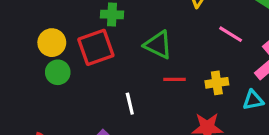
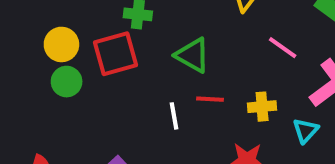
cyan triangle: (253, 100) -> (305, 131), turned -40
white line: (130, 104) -> (174, 116), moved

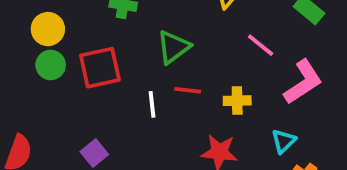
red square: (116, 54) -> (100, 68), moved
green triangle: (193, 55) -> (173, 47), turned 51
cyan triangle: (305, 131) -> (284, 141), moved

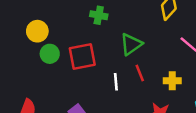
yellow circle: (48, 29) -> (37, 31), moved
red line: (188, 90) -> (140, 73), turned 60

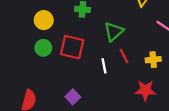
yellow circle: (37, 31) -> (44, 20), moved
red square: (82, 56) -> (72, 47), turned 30

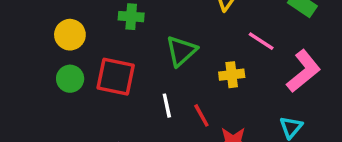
red line: (124, 56) -> (201, 115), moved
yellow cross: (153, 60) -> (232, 75), moved

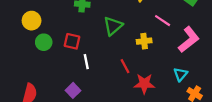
yellow circle: (70, 35) -> (32, 21), moved
red square: (116, 77) -> (72, 41), size x0.7
white line: (167, 106) -> (86, 62), moved

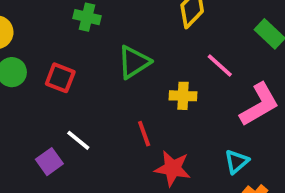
white line: (86, 62) -> (78, 140), moved, turned -48

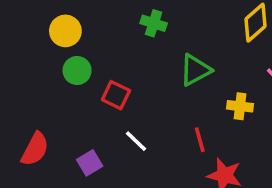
red square: (60, 78) -> (116, 95), moved
purple square: (49, 162) -> (90, 163), moved

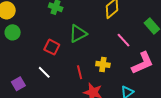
red square: (116, 95) -> (52, 47), moved
yellow cross: (240, 106) -> (103, 64), moved

